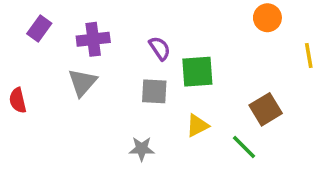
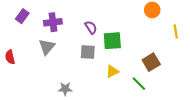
gray star: (142, 149) -> (65, 89), moved

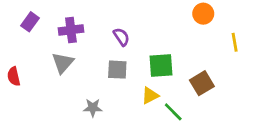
green square: (112, 41) -> (161, 65), moved
green line: (139, 84) -> (173, 112), moved
gray star: (65, 89) -> (93, 108), moved

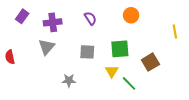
orange circle: (203, 14) -> (131, 15), moved
purple semicircle: (121, 37) -> (90, 18), moved
yellow triangle: (150, 95) -> (112, 71), turned -32

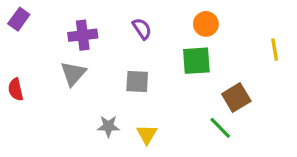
purple rectangle: (22, 16) -> (19, 19), moved
green square: (120, 49) -> (196, 61), moved
yellow triangle: (112, 71) -> (147, 134), moved
green line: (129, 83) -> (220, 128), moved

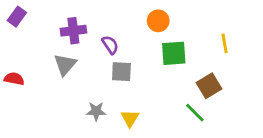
orange circle: (206, 24) -> (158, 21), moved
purple semicircle: (142, 29) -> (110, 45), moved
yellow line: (275, 50) -> (225, 43), moved
red semicircle: (16, 89) -> (14, 79), turned 114

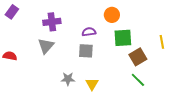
yellow line: (225, 43) -> (162, 42), moved
purple semicircle: (110, 45) -> (89, 32), moved, turned -64
brown square: (209, 86) -> (138, 57), moved

